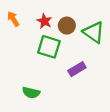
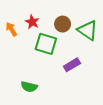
orange arrow: (13, 19) -> (11, 29), moved
red star: (44, 21) -> (32, 22), moved

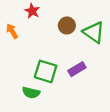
red star: (32, 22) -> (32, 11), moved
green square: (46, 44) -> (46, 71), moved

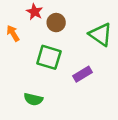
brown circle: (67, 26) -> (56, 23), moved
green square: (46, 71) -> (49, 57), moved

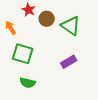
green triangle: (101, 35) -> (71, 26), moved
green square: (49, 57) -> (23, 54), moved

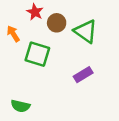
green square: (23, 54) -> (37, 54), moved
green semicircle: (28, 83) -> (20, 106), moved

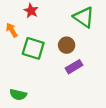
brown circle: (57, 23) -> (67, 45), moved
green triangle: (86, 31) -> (84, 17), moved

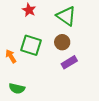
green triangle: (84, 17) -> (66, 16), moved
orange arrow: (12, 30) -> (11, 56), moved

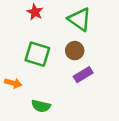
orange arrow: (11, 56) -> (13, 83), moved, turned 136
green semicircle: (17, 89) -> (41, 106), moved

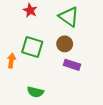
purple rectangle: (83, 75) -> (72, 65), turned 49
orange arrow: (13, 83) -> (11, 61), moved, turned -96

